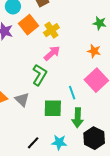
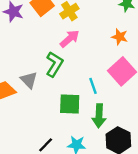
gray triangle: (22, 100) -> (29, 80), moved

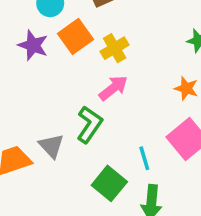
green square: (70, 104) -> (109, 183), turned 35

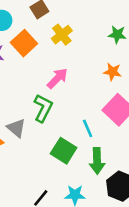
yellow cross: (115, 48) -> (62, 35), moved

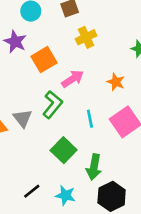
orange square: (24, 43) -> (44, 60), moved
orange star: (112, 72) -> (116, 82), moved
cyan line: (88, 128) -> (90, 119), moved

